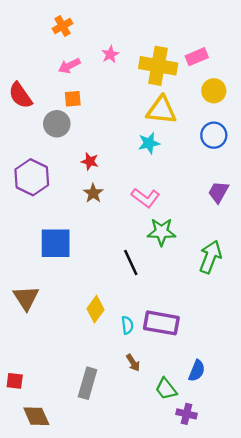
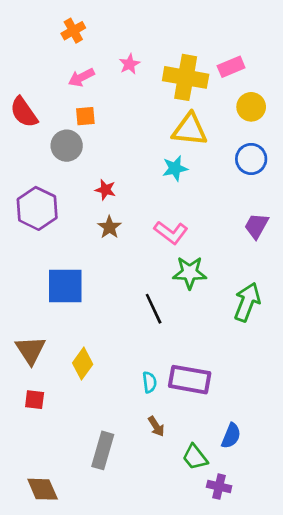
yellow diamond: (95, 309) -> (83, 364), moved
red square: (15, 381) -> (35, 400), moved

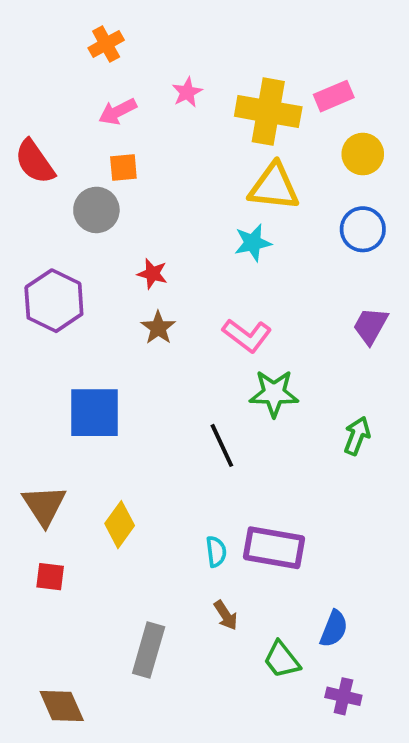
green arrow: (247, 302) -> (357, 436), size x0.7
purple cross: (219, 487) -> (343, 696), moved

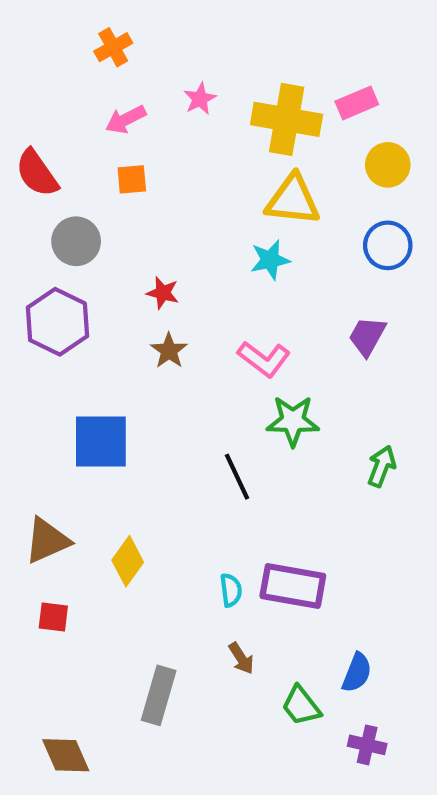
gray circle: (96, 210) -> (76, 241), moved
purple trapezoid: (370, 326) -> (367, 336), moved
brown triangle: (44, 505) -> (47, 541), turned 39

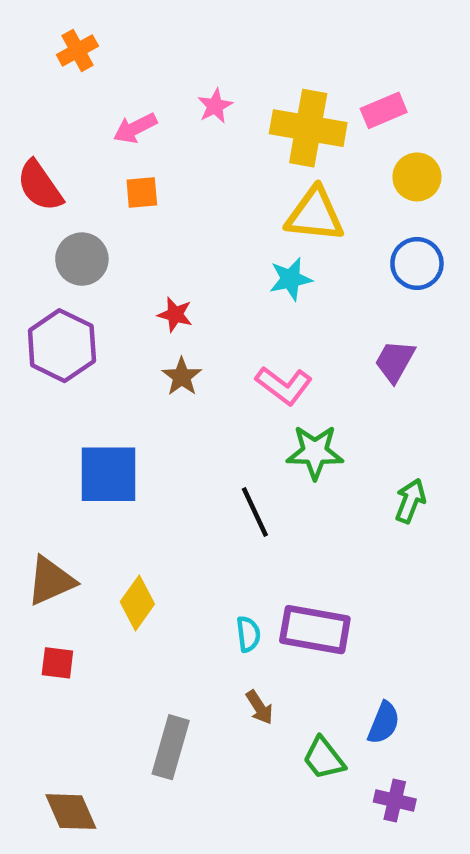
orange cross: (113, 47) -> (77, 50), moved

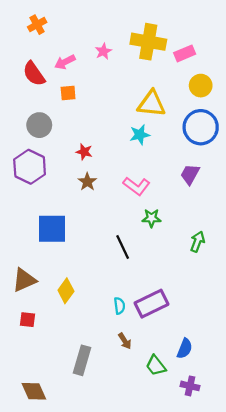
yellow cross: (308, 128) -> (148, 42), moved
red semicircle: (40, 186) -> (34, 74), moved
blue circle: (417, 263) -> (201, 127), size x1.4
green star: (315, 452) -> (151, 218), size x0.7
purple rectangle: (315, 630) -> (151, 304), turned -36

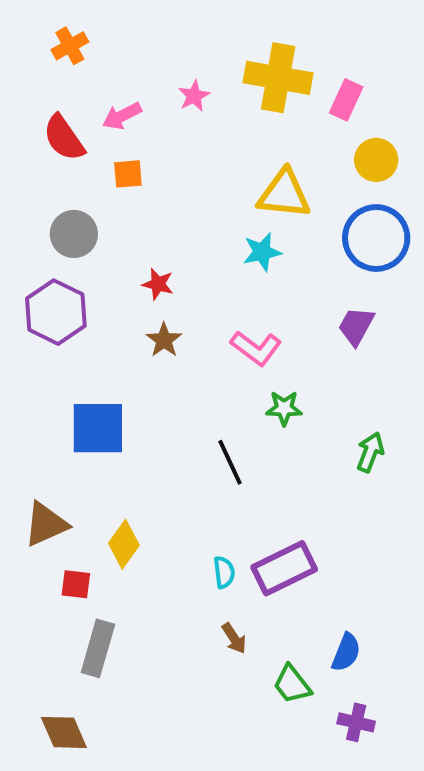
pink rectangle: (185, 53) -> (346, 100), turned -42
red square: (27, 320) -> (76, 584), moved
gray rectangle: (82, 360) -> (98, 648), moved

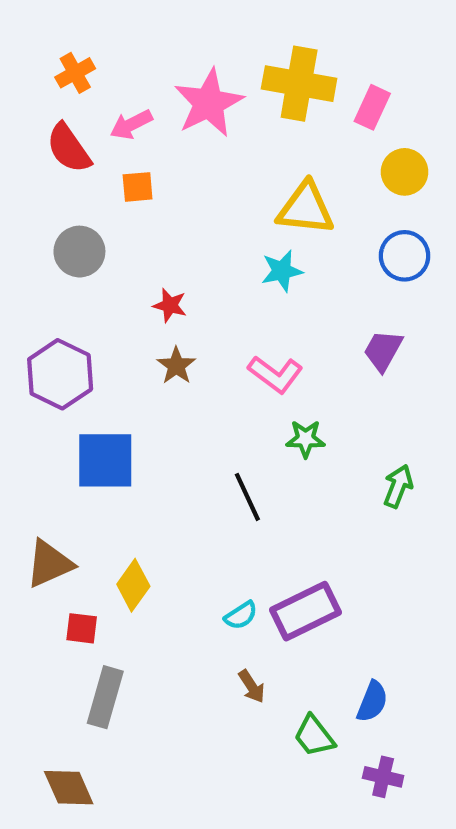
orange cross: (70, 46) -> (75, 73), moved
pink star: (194, 96) -> (209, 103), size x2.0
blue circle: (376, 238) -> (405, 256), size x0.7
purple hexagon: (56, 312) -> (60, 374), moved
cyan semicircle: (224, 572) -> (241, 615), turned 64

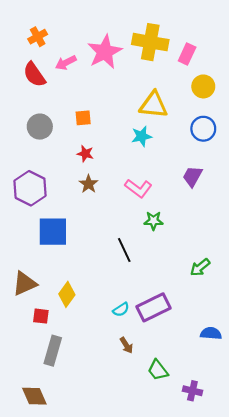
orange square: (138, 187) -> (83, 118), moved
green arrow: (398, 486) -> (200, 267), moved, turned -150
blue semicircle: (372, 702) -> (211, 333), moved, turned -108

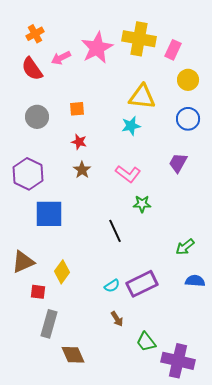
blue semicircle: (211, 333) -> (195, 281), moved
purple cross: (192, 391) -> (178, 361), size x1.8
brown diamond: (34, 396) -> (73, 355), moved

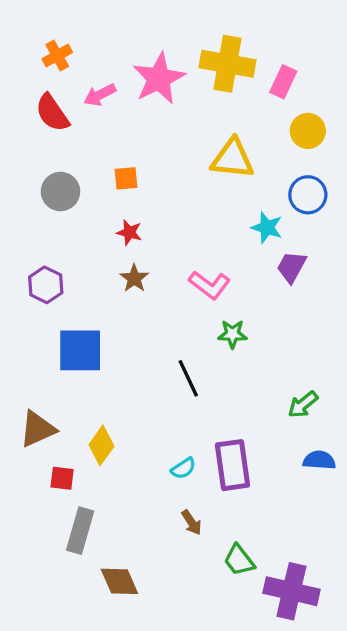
cyan star: (131, 126) -> (267, 228), moved, turned 30
purple hexagon: (28, 174) -> (46, 285), size x0.7
purple rectangle: (142, 284) -> (232, 465), turned -72

